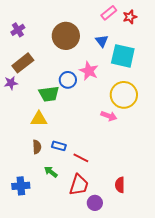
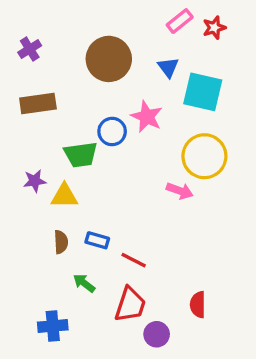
brown rectangle: (23, 63) -> (38, 103), turned 30
purple star: (11, 83) -> (35, 181), moved
blue cross: (21, 186) -> (53, 326), moved

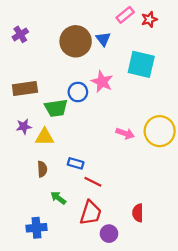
blue triangle: (168, 67) -> (103, 39), moved
brown rectangle: (38, 103) -> (25, 89), moved
yellow circle: (204, 156) -> (160, 131), moved
blue rectangle: (97, 240) -> (76, 163), moved

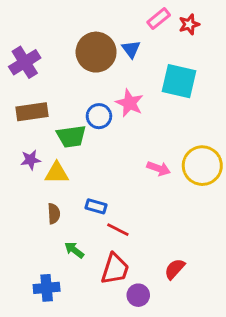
purple cross: (20, 34) -> (25, 62), moved, size x1.5
red semicircle: (138, 213) -> (175, 269), turned 42

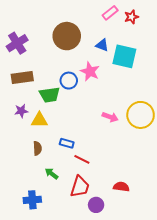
blue triangle: (131, 49) -> (102, 45), moved, turned -32
red semicircle: (175, 269) -> (121, 187), turned 56

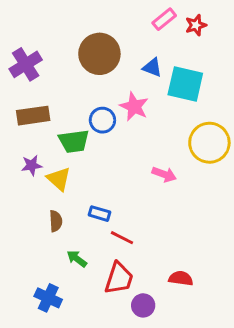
yellow circle: (141, 115) -> (209, 143), moved
yellow triangle: (39, 120) -> (59, 179), turned 42
blue cross: (32, 200) -> (48, 298), turned 30

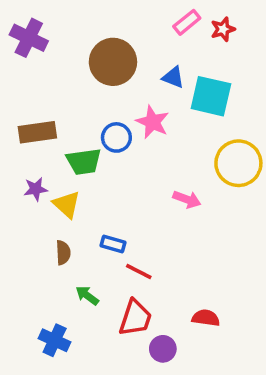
purple cross: (26, 64) -> (29, 38), moved, turned -32

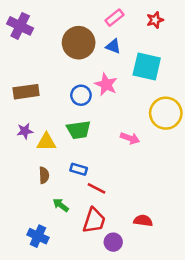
pink rectangle: (187, 22) -> (114, 18), moved
blue triangle: (173, 77) -> (113, 46), moved
green trapezoid: (84, 162) -> (79, 130), moved
yellow triangle: (67, 204) -> (46, 142), turned -42

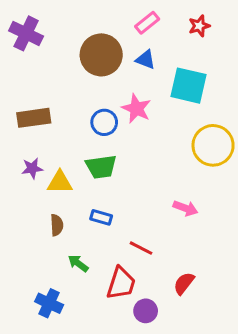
pink arrow: (130, 138) -> (185, 208), moved
red line: (97, 188) -> (141, 248), moved
red semicircle: (143, 221) -> (184, 283), turned -60

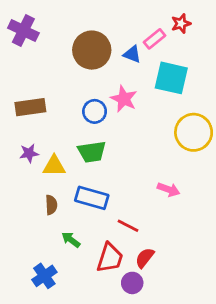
pink rectangle: (147, 23) -> (155, 39), moved
blue rectangle: (101, 217) -> (92, 198), size x1.6
red semicircle: (184, 283) -> (145, 258), moved
blue cross: (49, 303) -> (44, 276), turned 30

